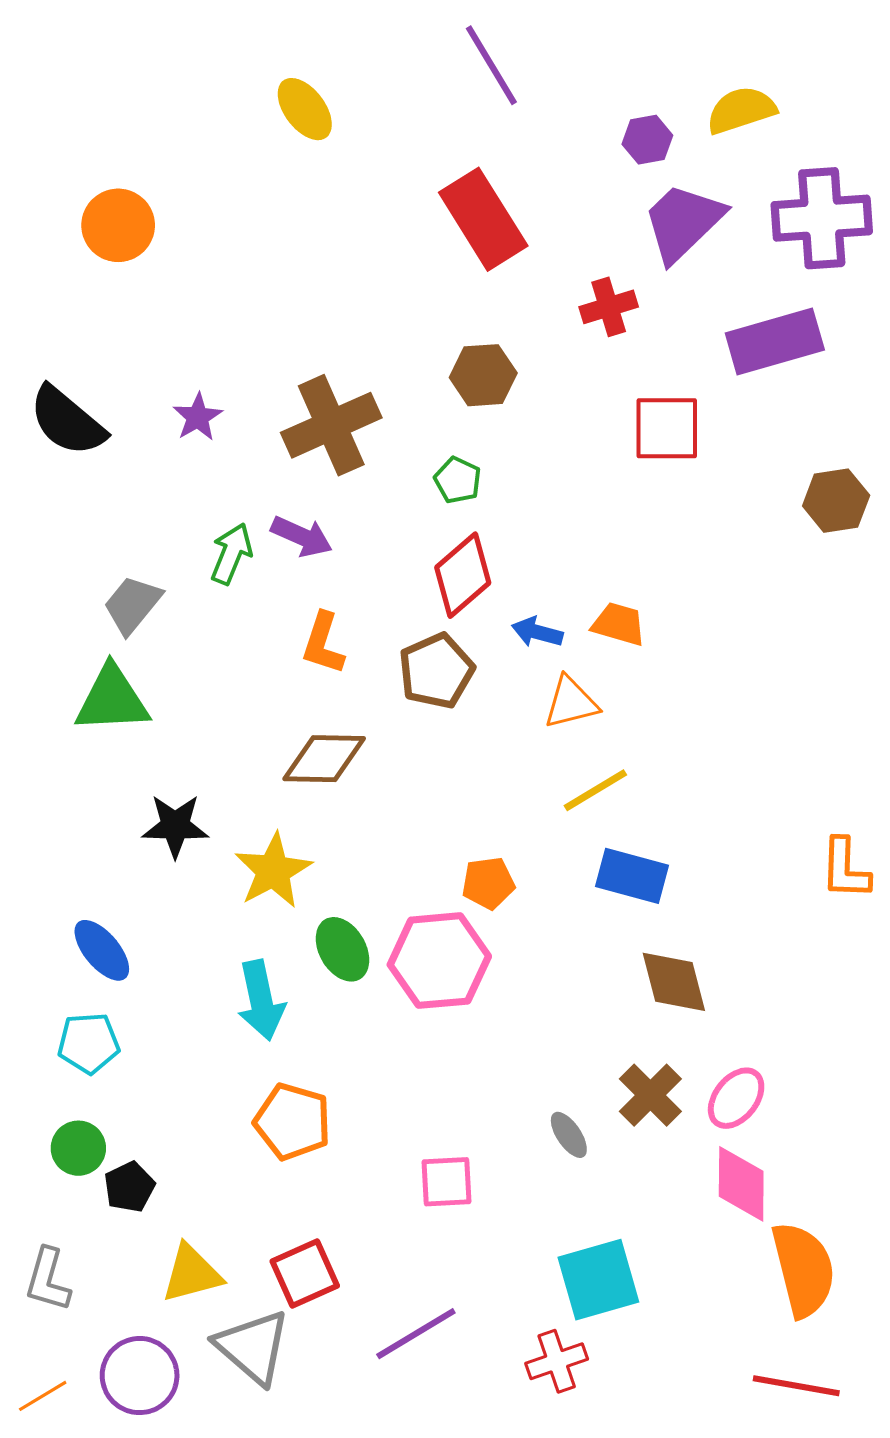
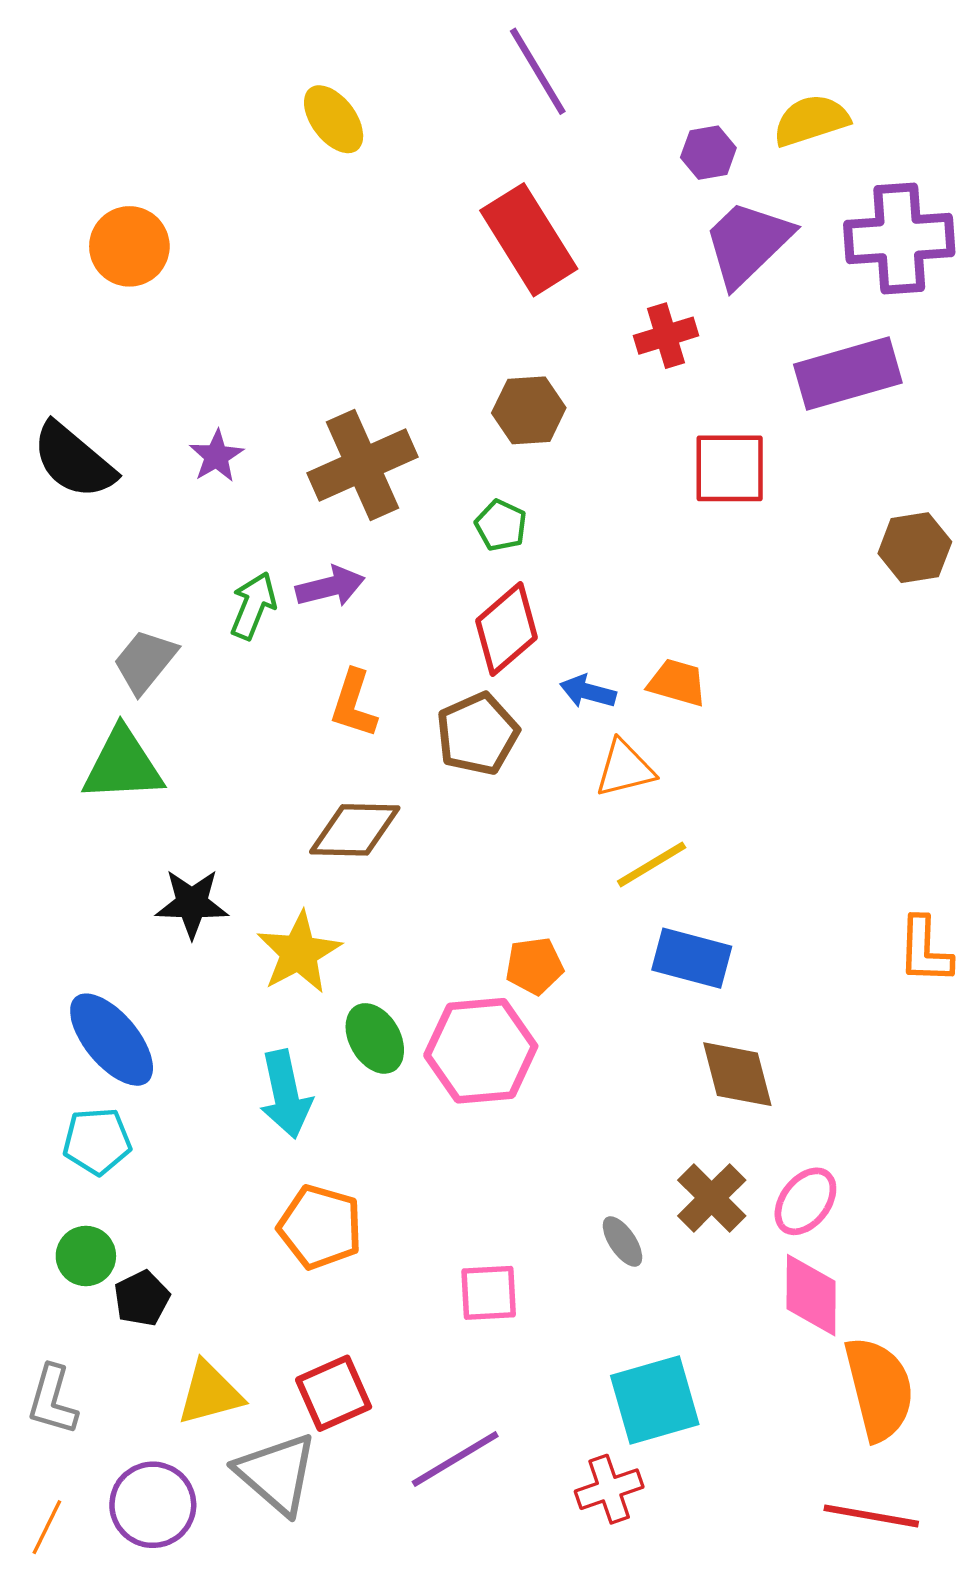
purple arrow: (302, 536) -> (330, 587), turned -38
blue ellipse: (102, 950) -> (112, 1040), size x1.4
orange line: (43, 1396) -> (47, 1527), turned -33

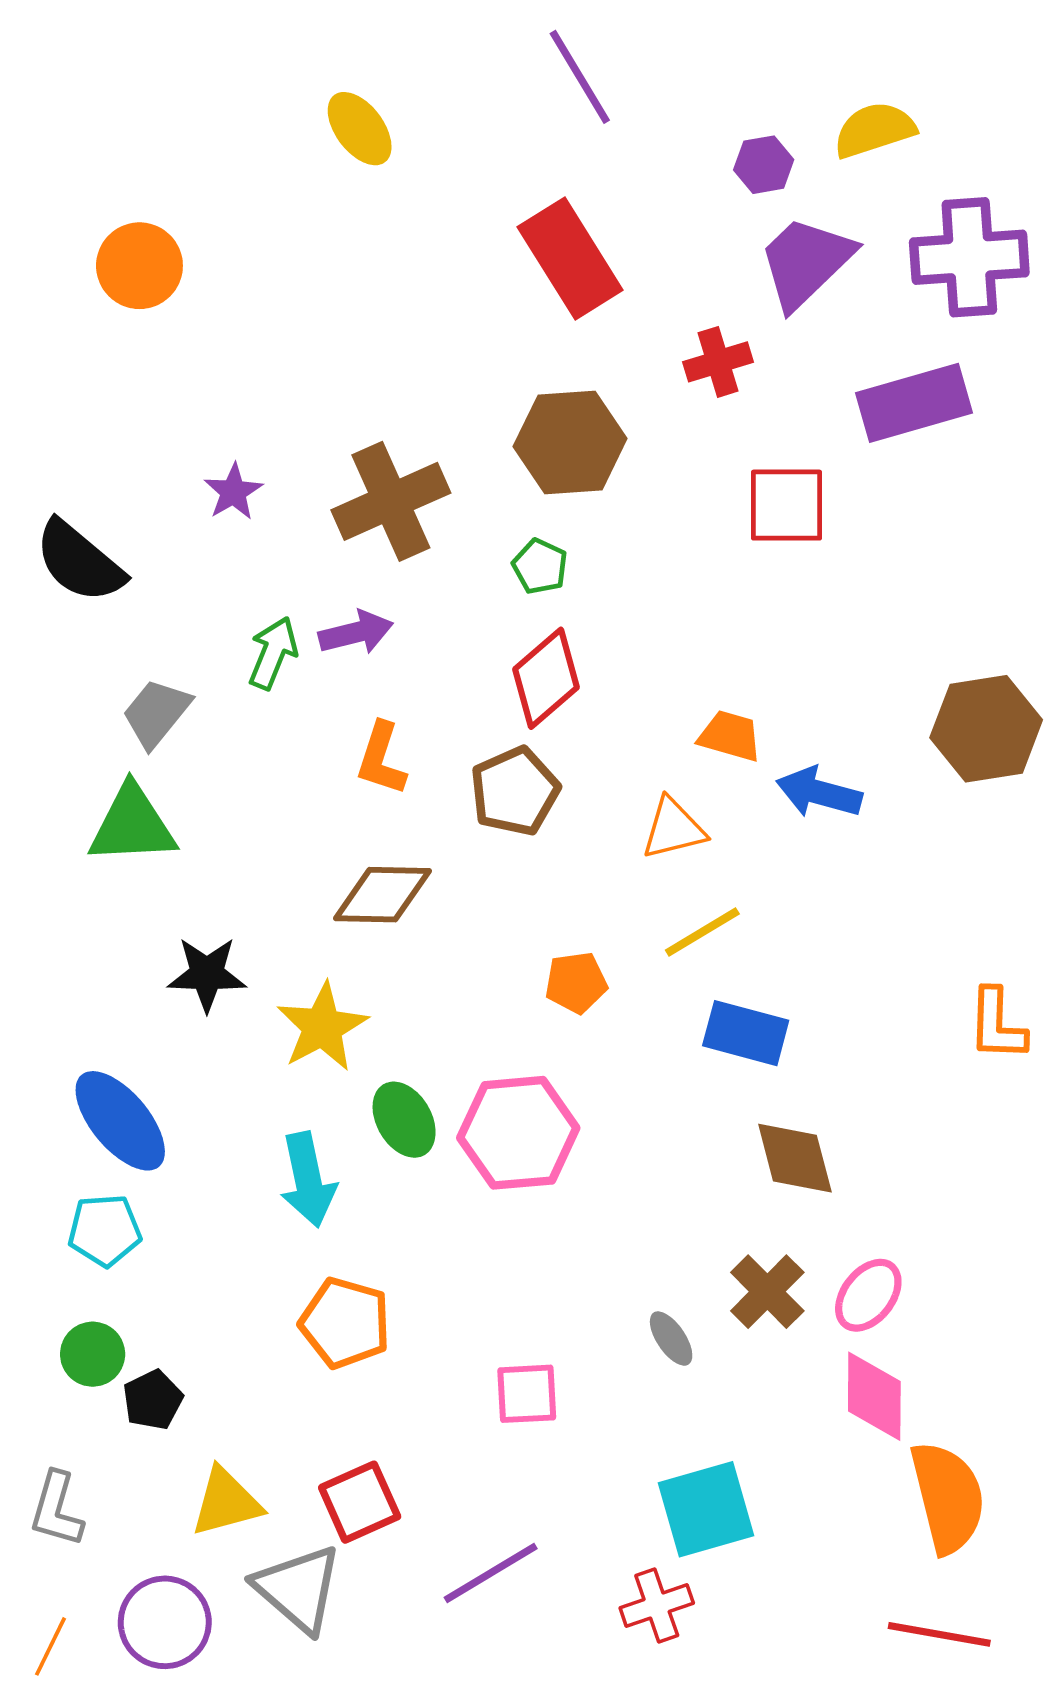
brown hexagon: (529, 410) -> (570, 443), size x1.4
black semicircle: (74, 461) -> (79, 562), moved
brown hexagon: (915, 548) -> (986, 729), moved, size x1.4
blue arrow: (588, 692) -> (819, 792), moved, size x1.4
orange pentagon: (534, 966) -> (576, 983), moved

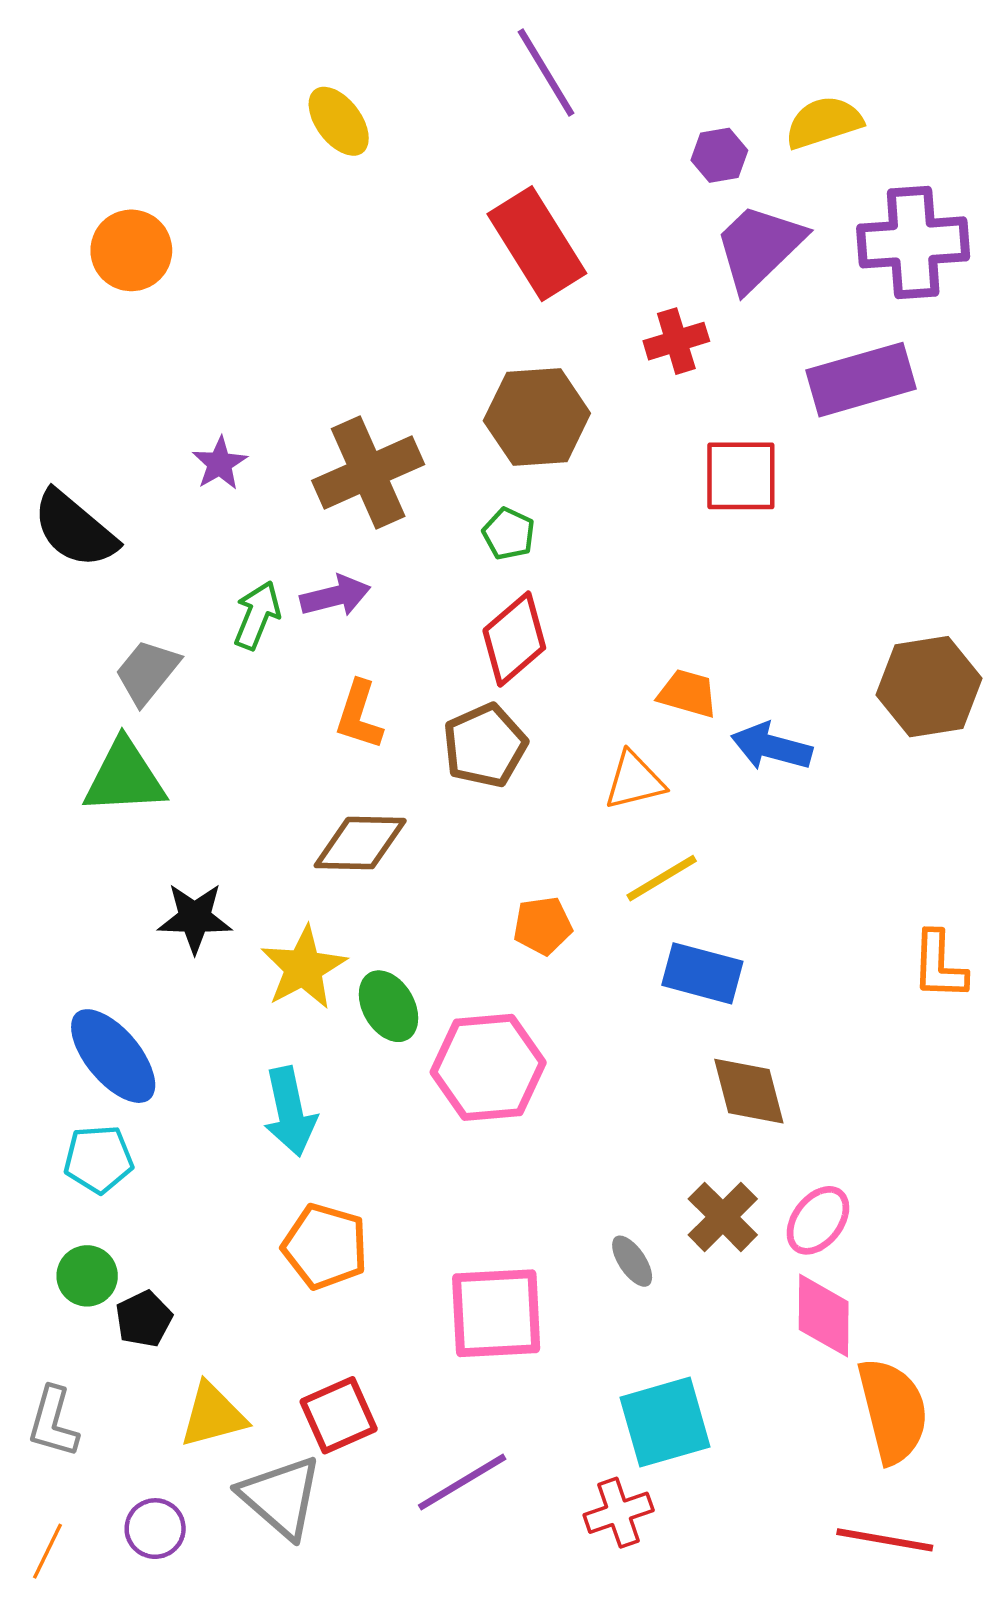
green ellipse: (404, 1120) -> (389, 1006), moved
pink square: (527, 1394) -> (496, 1313), size x1.6
purple circle: (165, 1622) -> (155, 1529), size x0.7

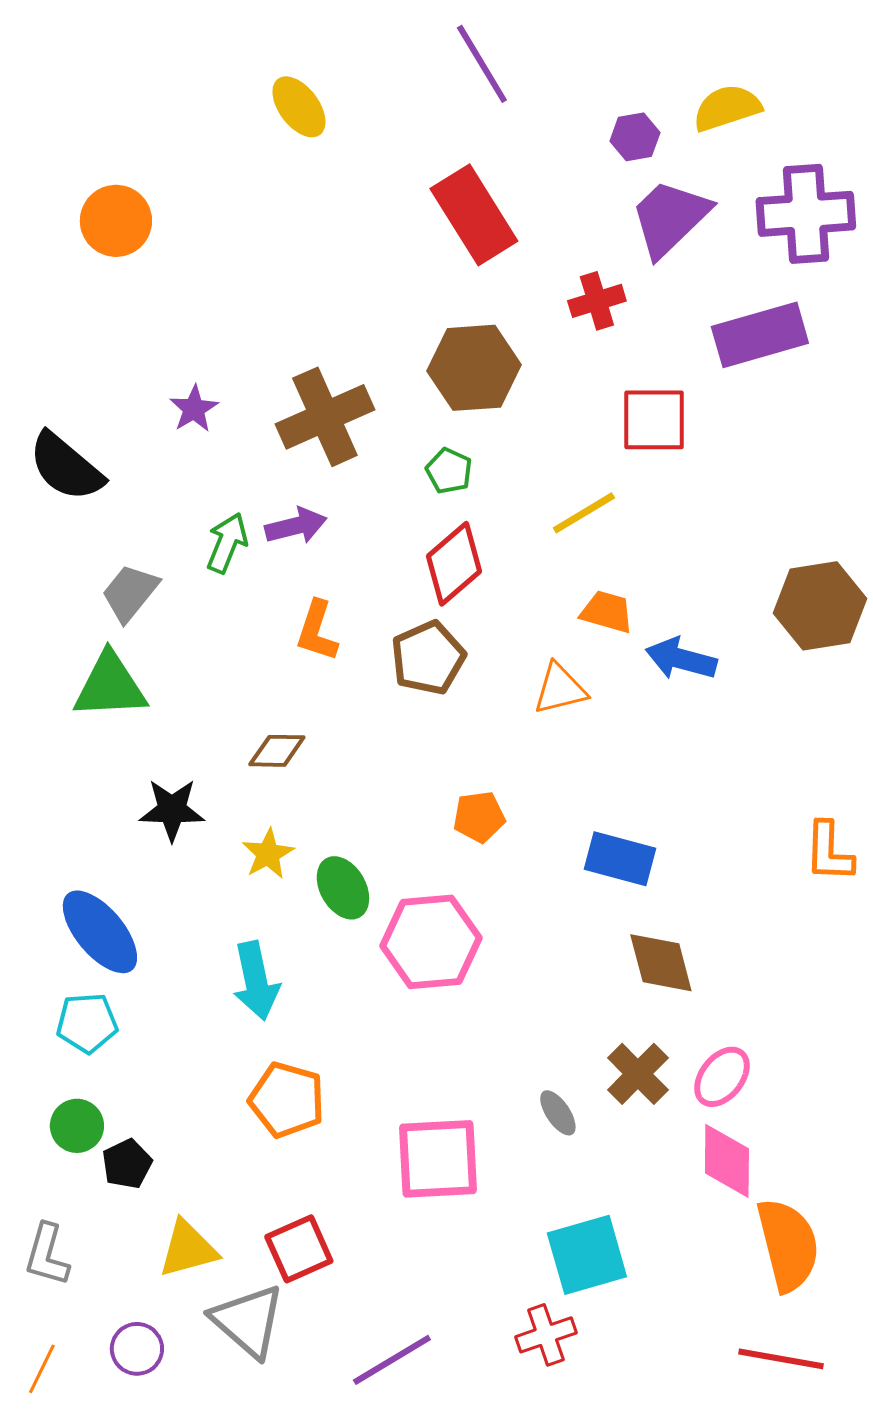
brown diamond: (360, 843) -> (277, 751), moved, size x0.7
yellow line: (662, 878) -> (584, 513), moved
yellow star: (304, 968) -> (268, 854), size x0.7
purple line: (462, 1482) -> (392, 1360), moved

